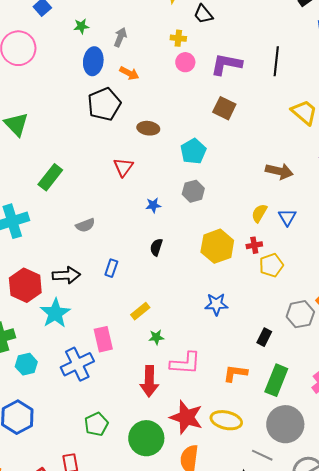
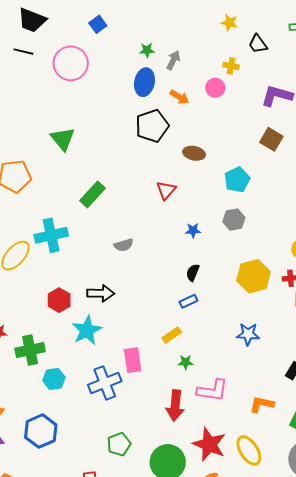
green star: (81, 26) -> (147, 50), moved
pink circle: (185, 62) -> (215, 88), moved
blue rectangle: (111, 268) -> (188, 301), moved, turned 42
red hexagon: (25, 285) -> (59, 300), size x0.7
yellow ellipse: (226, 420) -> (249, 450), turned 40

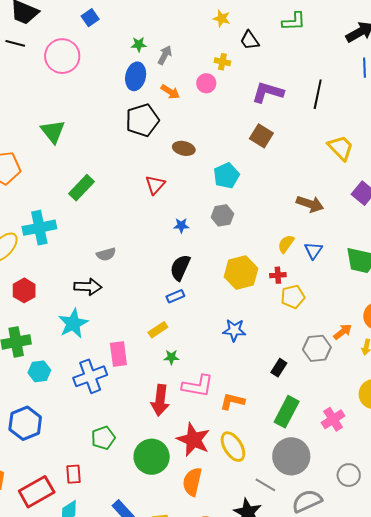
gray semicircle: (124, 245) -> (106, 254), moved
black semicircle: (193, 273) -> (180, 268), size x1.5
red hexagon: (59, 300) -> (24, 290), moved
orange L-shape: (262, 404) -> (232, 401), moved

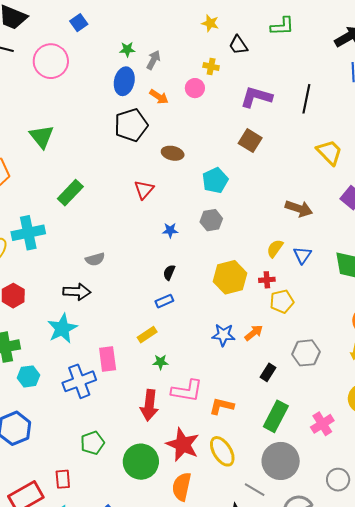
black semicircle: (180, 268) -> (169, 272), size x0.6
orange arrow: (343, 332) -> (254, 333), moved

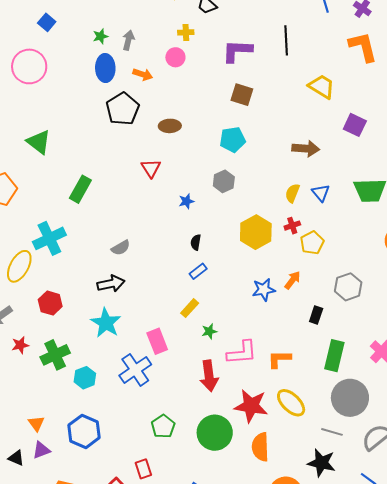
cyan pentagon: (215, 180) -> (233, 140), moved, turned 30

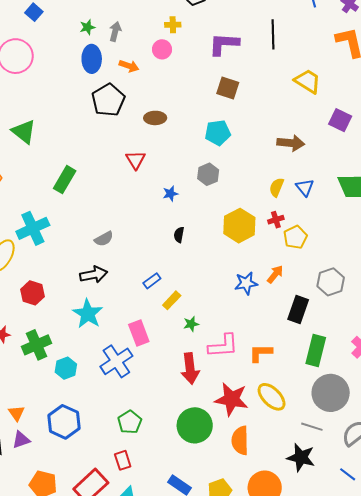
blue rectangle: (198, 271) -> (152, 281), moved
black rectangle: (316, 315) -> (298, 309), size x1.5
green pentagon: (163, 426) -> (130, 422), moved

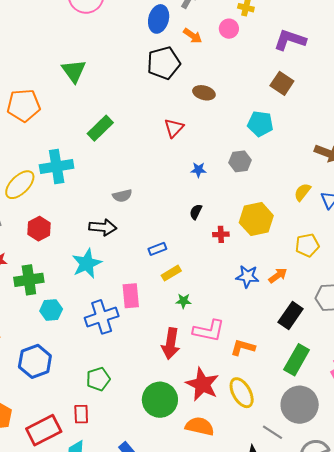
red cross: (276, 220) -> (221, 234), moved
orange semicircle: (240, 440) -> (200, 426), turned 88

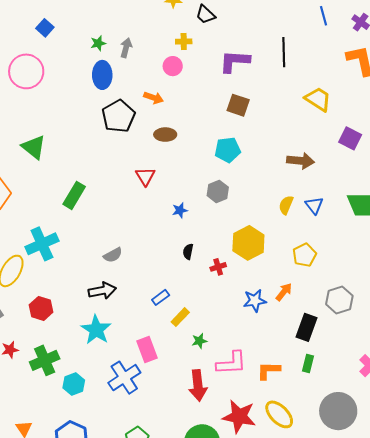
orange arrow: (193, 36) -> (154, 98), moved
green rectangle: (297, 360) -> (308, 363), moved, size x0.6

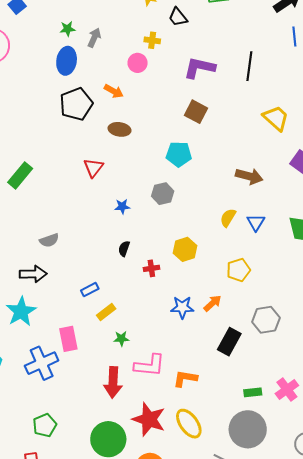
yellow hexagon: (248, 243) -> (185, 249), size x0.7
green rectangle: (308, 363) -> (253, 392), moved, turned 60

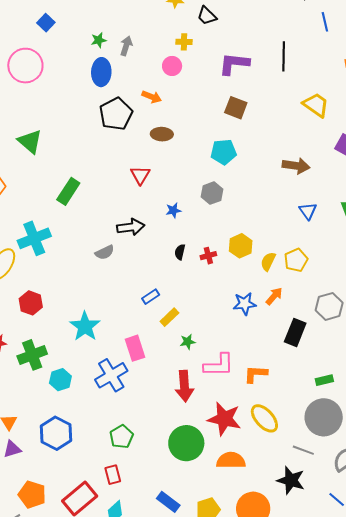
yellow semicircle: (228, 218) -> (268, 262), moved
red cross: (151, 268) -> (208, 256), moved
black arrow: (33, 274) -> (131, 227), moved

